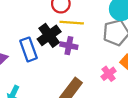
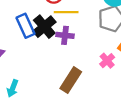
blue rectangle: (29, 49) -> (26, 26), moved

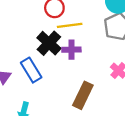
blue rectangle: (26, 26) -> (31, 70), moved

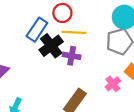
blue rectangle: (31, 70) -> (37, 30), moved, turned 55

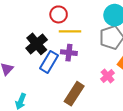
blue rectangle: (37, 30) -> (49, 62), moved
black cross: (51, 46) -> (37, 44), moved

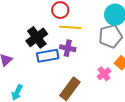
blue rectangle: (49, 62) -> (48, 56), turned 45

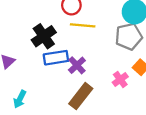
purple cross: (68, 48) -> (77, 65), moved, turned 35

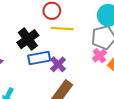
pink cross: (120, 80) -> (99, 56), moved

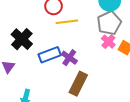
black cross: (28, 39) -> (22, 39), moved

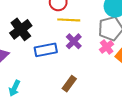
purple cross: (69, 58) -> (74, 41), moved
brown rectangle: (78, 84) -> (69, 84), size x0.7

